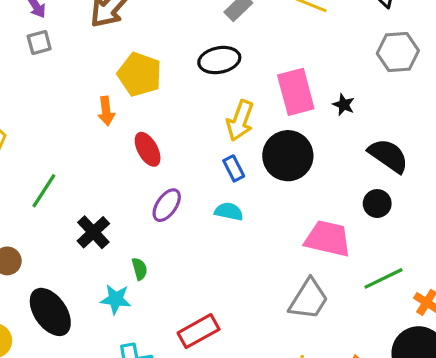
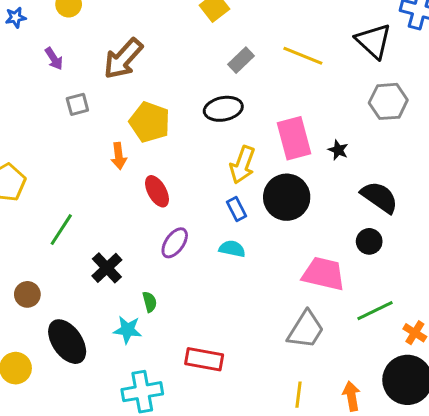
gray square: (39, 42) -> (77, 104), moved
red rectangle: (199, 331) -> (204, 359), turned 39

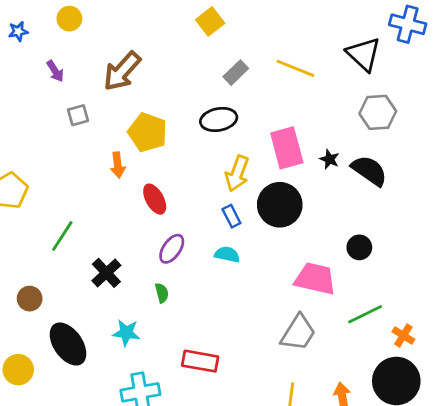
black semicircle: (379, 197) -> (369, 171), moved
green semicircle: (150, 302) -> (162, 293), moved

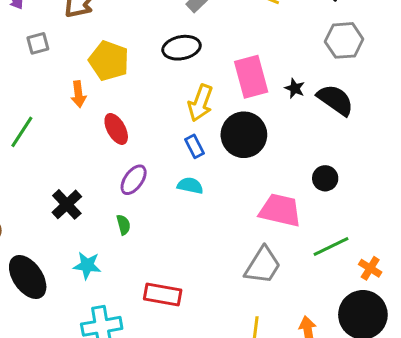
green line: (62, 236) -> (22, 132), moved

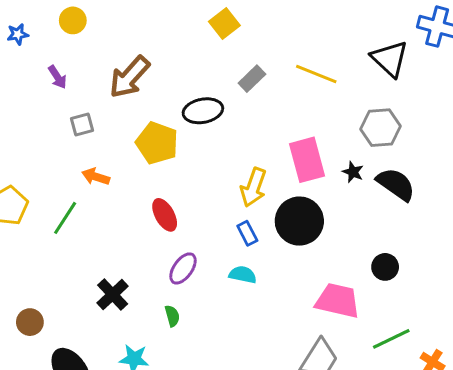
gray hexagon: (344, 40) -> (381, 128), moved
black ellipse: (181, 48) -> (203, 111), moved
orange arrow: (78, 94) -> (96, 177), moved, turned 115

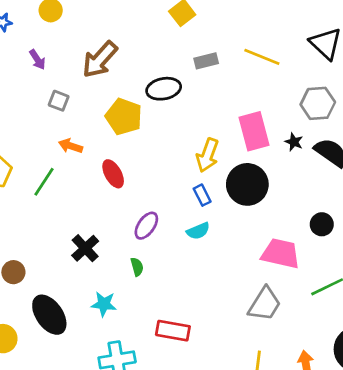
gray rectangle: (252, 79) -> (206, 61), turned 30
gray square: (82, 125) -> (59, 101), turned 36
red ellipse: (165, 215) -> (113, 174), moved
cyan semicircle: (243, 275) -> (198, 231), turned 145

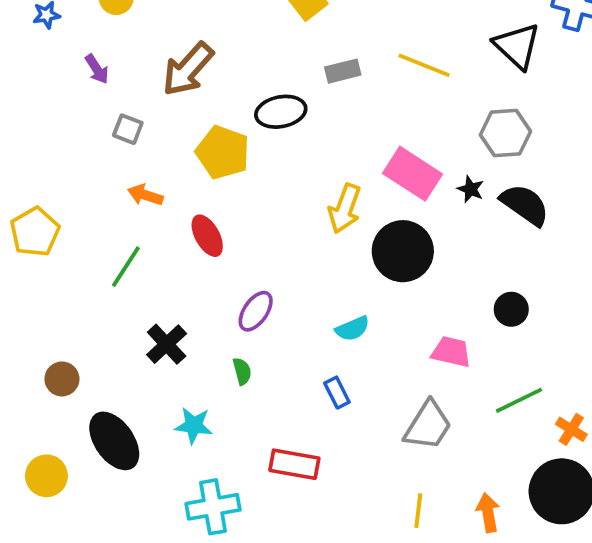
pink rectangle: (254, 131) -> (412, 174), turned -42
green line: (44, 182) -> (126, 267), moved
blue rectangle: (202, 195) -> (337, 393), moved
cyan semicircle: (198, 231) -> (352, 329), moved
pink trapezoid: (281, 254) -> (451, 352), size x0.7

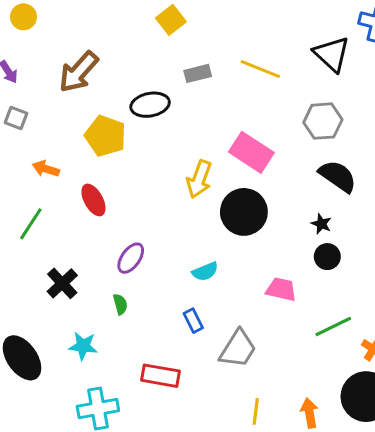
gray square: (128, 129) -> (16, 118), moved
black star: (471, 189) -> (321, 224), moved
gray trapezoid: (428, 425) -> (238, 349), moved

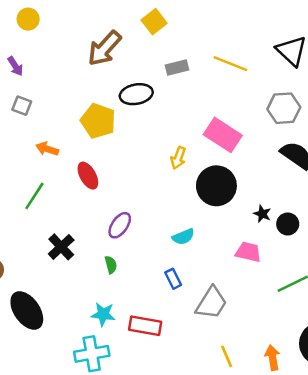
brown arrow: (79, 72) -> (104, 48), moved
yellow arrow: (199, 179) -> (178, 158), size x0.7
black star: (321, 224) -> (262, 214), moved
cyan star: (83, 346) -> (103, 314), moved
yellow line: (256, 411) -> (227, 356), turned -30

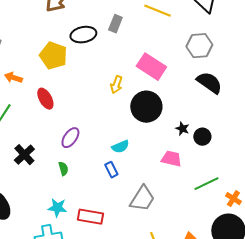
gray rectangle: (177, 67) -> (115, 24), moved, turned -54
blue rectangle: (173, 279) -> (111, 170), moved

